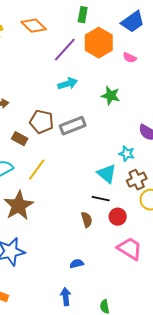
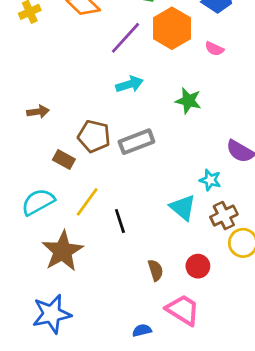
black line: (101, 199) -> (120, 221), moved, turned 60
pink trapezoid: (130, 249) -> (183, 310), moved

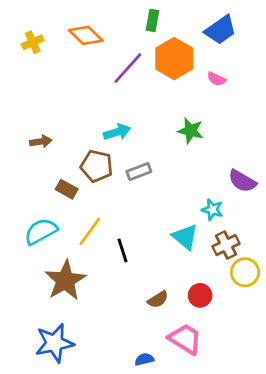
cyan arrow: (130, 84) -> (117, 132), moved
gray rectangle: (136, 142) -> (139, 172), size x0.7
brown semicircle: (156, 270) -> (158, 299), turned 75

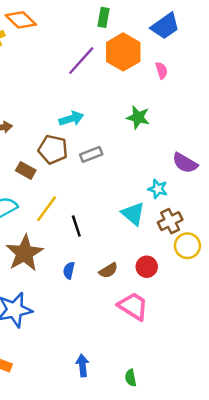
orange diamond: (86, 35) -> (21, 20), moved
pink semicircle: (216, 79) -> (162, 70), turned -133
blue semicircle: (144, 359) -> (69, 270), moved, turned -63

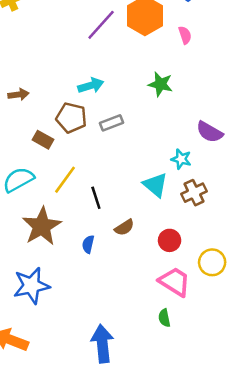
yellow circle: (187, 246) -> (212, 262), moved
brown semicircle: (108, 270) -> (124, 227), moved
pink trapezoid: (133, 306) -> (175, 282), moved
blue arrow: (83, 365) -> (102, 344), size x1.6
green semicircle: (131, 378) -> (164, 318), moved

